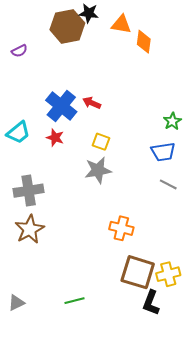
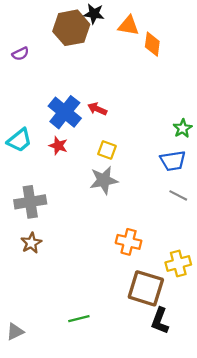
brown star: (30, 229) -> (31, 243), size x0.7
yellow cross: (168, 274) -> (178, 263), moved
gray triangle: (16, 303) -> (15, 332), moved

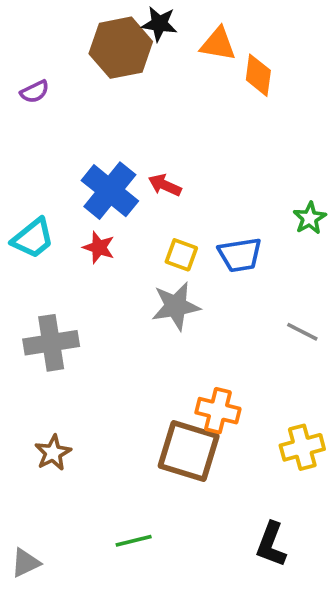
blue trapezoid: (173, 161) -> (240, 255), moved
brown star: (31, 243) -> (53, 453), moved
brown square: (146, 288) -> (189, 451), moved

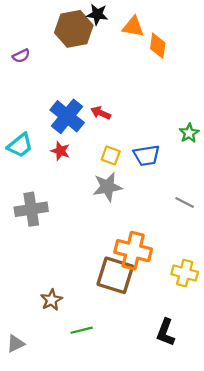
orange cross: (218, 411) -> (133, 251), size x1.4
yellow cross: (302, 447) -> (185, 273), turned 30
brown star: (53, 453) -> (51, 300), moved

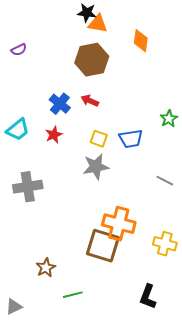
orange triangle: (133, 27) -> (98, 24), moved
brown hexagon: (74, 29) -> (92, 60), moved
blue cross: (67, 116) -> (60, 104), size x0.7
red star: (60, 151) -> (54, 135), turned 30

